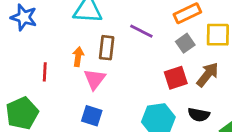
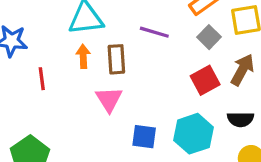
orange arrow: (78, 57) -> (83, 56), moved
red line: (45, 72) -> (42, 79), moved
blue square: (92, 116) -> (144, 137), moved

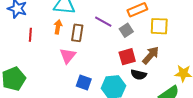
gray square: (209, 37) -> (126, 30), moved
black semicircle: (240, 119) -> (139, 75), moved

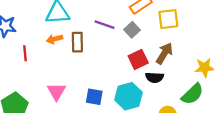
orange arrow: (58, 27) -> (55, 39), turned -104
pink triangle: (68, 56) -> (56, 92), moved

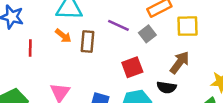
orange arrow: (55, 39) -> (63, 36), turned -133
red square: (138, 59) -> (132, 67), moved

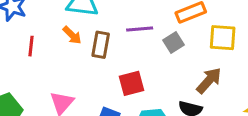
purple line: (118, 25) -> (140, 29), turned -35
red square: (132, 67) -> (132, 83), moved

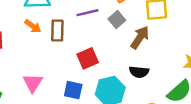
brown arrow: (209, 80) -> (140, 37), moved

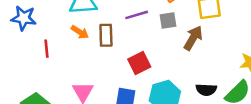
gray square: (117, 20) -> (168, 21), turned 35
black semicircle: (139, 72) -> (206, 90), moved

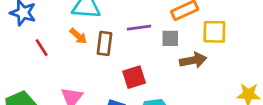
brown arrow: (193, 38) -> (193, 60), turned 40
red line: (47, 49) -> (42, 48), turned -36

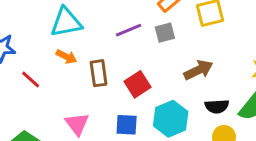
brown rectangle: (104, 43) -> (99, 73), moved
brown arrow: (193, 60) -> (198, 70), moved

